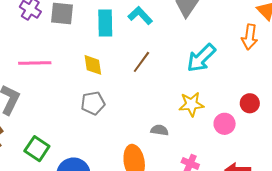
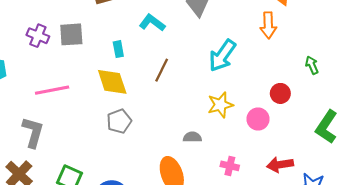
cyan rectangle: (105, 23) -> (118, 49), moved, size x0.6
yellow diamond: (93, 65) -> (112, 82), size x1.4

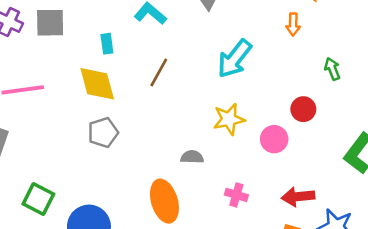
orange arrow: (268, 25) -> (293, 24), size x0.7
green arrow: (312, 65) -> (332, 69), moved

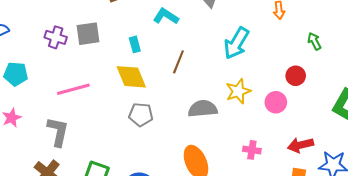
gray pentagon: (103, 133) -> (141, 115), turned 30
gray semicircle: (192, 157) -> (203, 109), moved, size x1.6

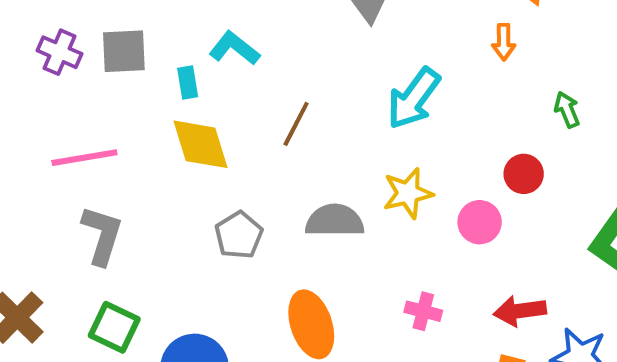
cyan L-shape: (166, 16) -> (234, 48), moved
cyan rectangle: (135, 44) -> (188, 83), moved
gray pentagon: (141, 115) -> (239, 235), moved, turned 30
gray L-shape: (58, 132) -> (102, 235), moved

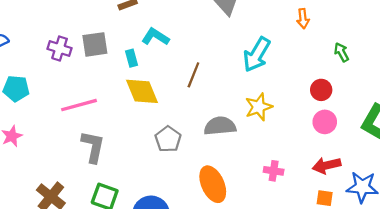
pink circle: (480, 222) -> (325, 122), moved

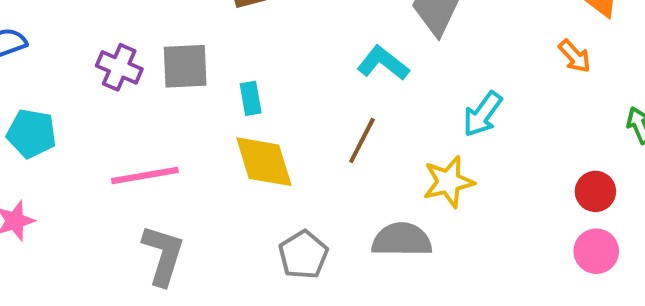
orange arrow: (303, 19) -> (575, 56), turned -42
cyan L-shape: (155, 37) -> (383, 63), moved
cyan arrow: (257, 54) -> (482, 114), size x0.7
yellow star: (259, 107) -> (449, 182), moved

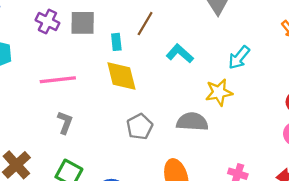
cyan L-shape: (383, 63) -> (180, 54), moved
brown line: (362, 141) -> (145, 24), moved
gray L-shape: (163, 255) -> (65, 123), size x0.7

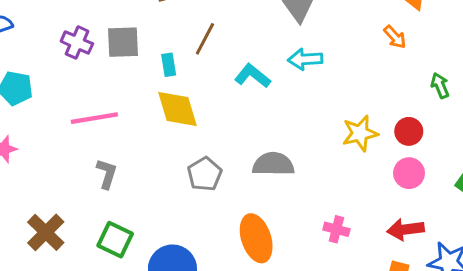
cyan arrow: (239, 57) -> (305, 59), moved, turned 50
yellow star: (219, 92) -> (360, 133), moved

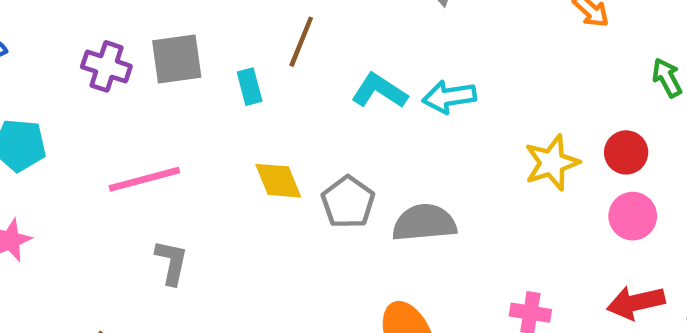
cyan arrow: (305, 59) -> (449, 97), moved
yellow diamond: (178, 109) -> (278, 181), moved, size x0.7
gray pentagon: (205, 174) -> (348, 202), moved

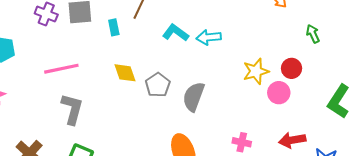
pink circle: (633, 216) -> (279, 93), moved
gray semicircle: (424, 223) -> (194, 97), turned -68
gray L-shape: (172, 262) -> (72, 109), size x1.4

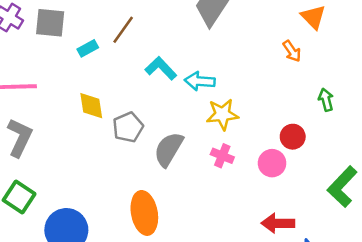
cyan rectangle: (114, 27) -> (88, 48), turned 63
yellow star: (256, 71) -> (222, 114), moved
pink cross: (242, 142) -> (222, 156), moved

